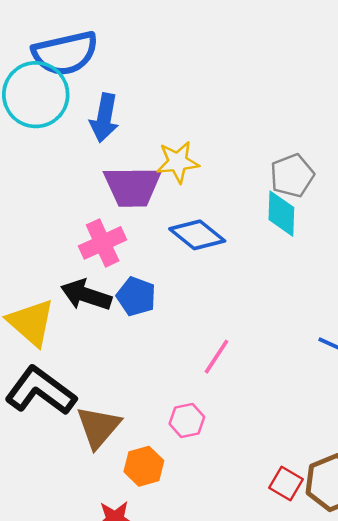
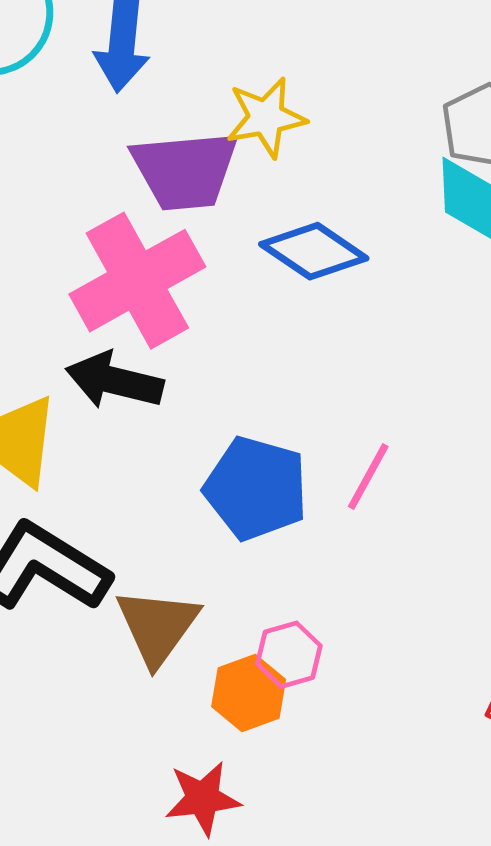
pink cross: (103, 243) -> (137, 281), size x1.5
blue pentagon: (136, 296) -> (256, 488), moved, size x1.4
pink hexagon: (187, 420) -> (289, 655), moved

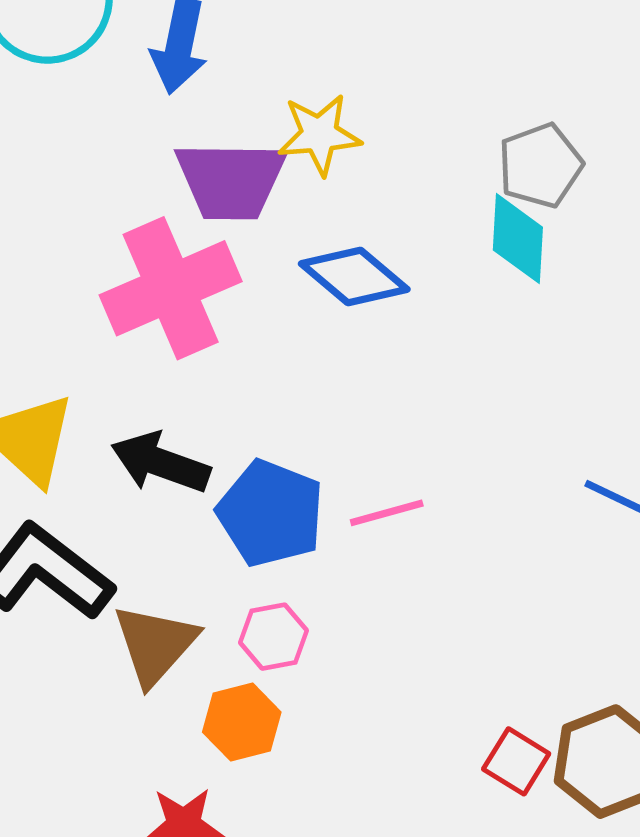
black arrow: (114, 381) -> (160, 463), moved
pink line: (368, 477) -> (387, 513), turned 40
pink hexagon: (289, 655) -> (274, 637), moved

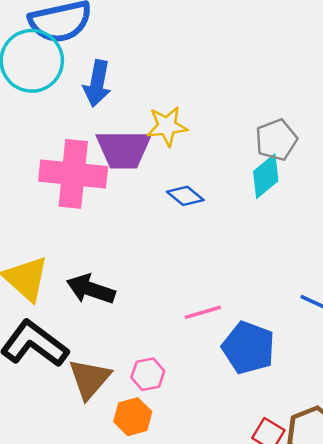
cyan diamond: (518, 239) -> (266, 176), turned 48
blue diamond: (354, 276) -> (185, 196), size x0.7
pink cross: (171, 288) -> (73, 174), moved, turned 30
blue pentagon: (271, 513) -> (248, 348), moved

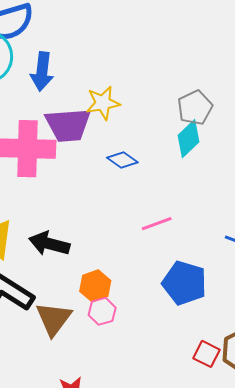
pink line: (203, 312) -> (157, 224), moved
orange hexagon: (133, 417) -> (95, 286), moved

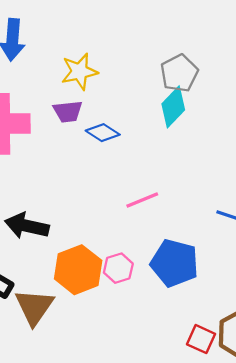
purple trapezoid: (68, 125) -> (68, 111), moved, size x0.6
orange hexagon: (95, 286) -> (78, 270), size x1.4
pink hexagon: (102, 311) -> (118, 268), moved

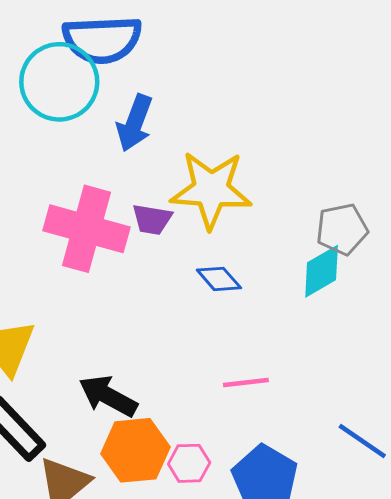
yellow star: (79, 71) -> (211, 190), size x1.6
purple trapezoid: (68, 111) -> (152, 219), moved
black arrow: (27, 226) -> (108, 396), moved

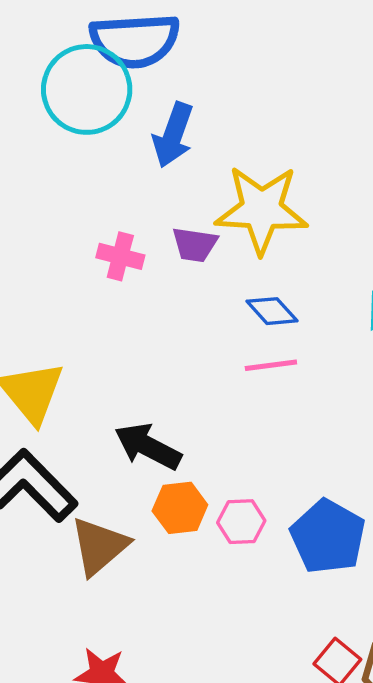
pink cross: (86, 229) -> (120, 256), size x0.5
pink line: (246, 383) -> (271, 365), moved
orange hexagon: (135, 450) -> (180, 508), size x0.7

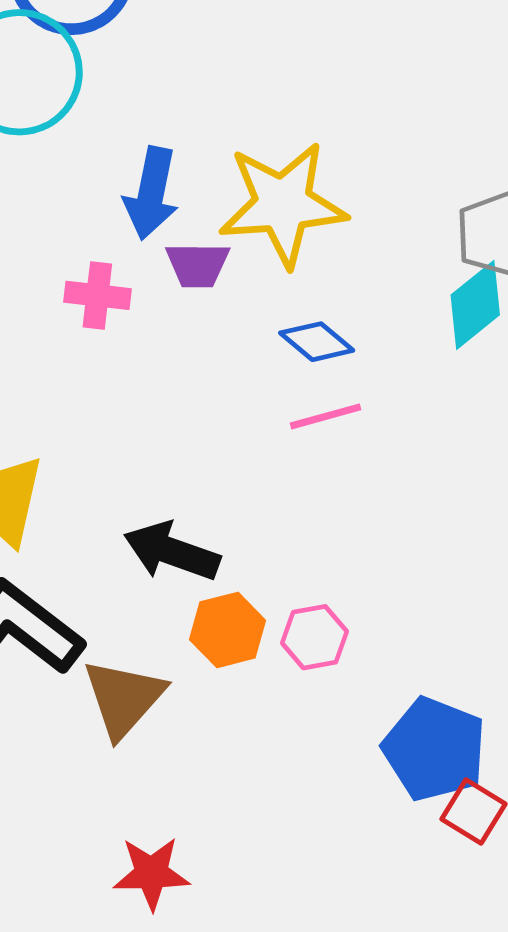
blue arrow: (173, 135) -> (151, 193), moved
blue pentagon: (328, 537) -> (434, 749), moved

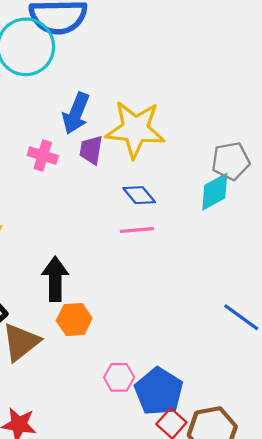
purple trapezoid: (198, 265) -> (91, 150), turned 88
black arrow: (172, 552) -> (55, 279), turned 60
pink hexagon: (314, 637) -> (119, 377), moved

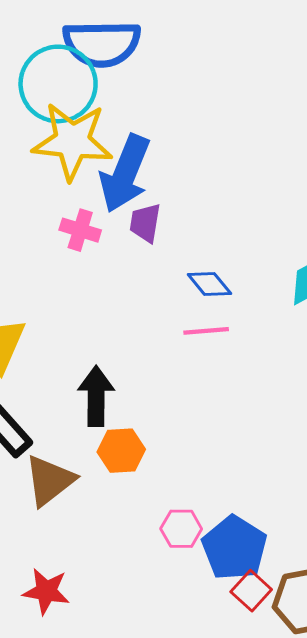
blue arrow: (76, 113) -> (125, 174), size x1.4
yellow star: (135, 129) -> (72, 141), moved

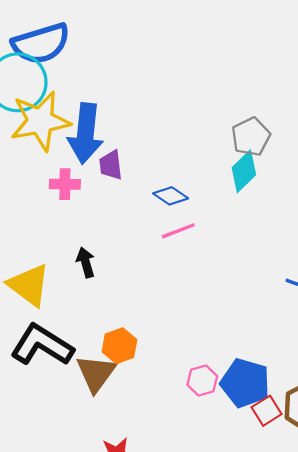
black arrow: (96, 396) -> (86, 262), moved, size x0.7
orange hexagon: (121, 451) -> (119, 346), moved
red square: (251, 591) -> (267, 411), turned 32

